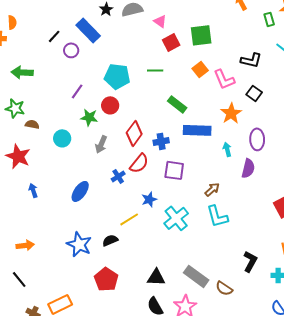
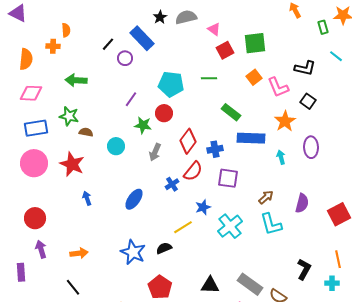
purple semicircle: (248, 168) -> (302, 203), moved

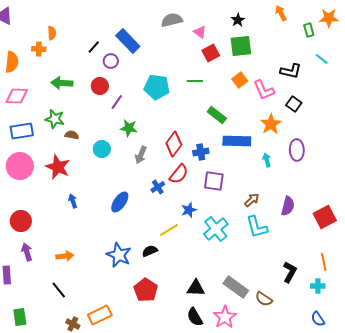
black star: (160, 17) -> (238, 20), moved
red circle: (164, 113) -> (100, 86), moved

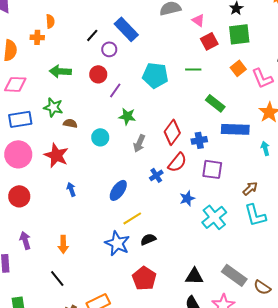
red circle: (21, 221) -> (19, 196), moved
yellow line: (169, 230) -> (132, 218), moved
orange arrow: (65, 256) -> (63, 244), turned 96

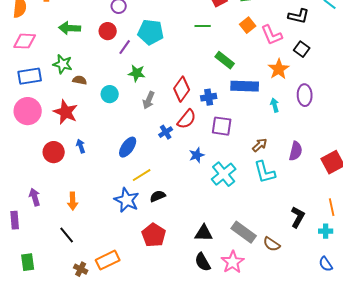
cyan pentagon: (155, 75) -> (151, 32), moved
red circle: (19, 196) -> (54, 152), moved

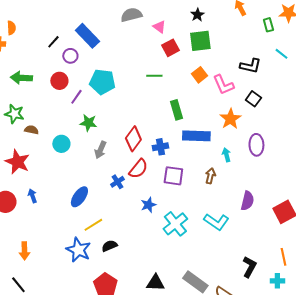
green rectangle: (225, 60) -> (176, 110), turned 36
brown arrow: (260, 145) -> (210, 176), moved, turned -35
cyan L-shape: (265, 172) -> (216, 222), turned -40

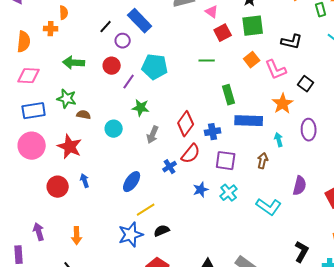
black L-shape: (250, 66) -> (292, 42), moved
cyan cross: (175, 224) -> (229, 193), moved, size x0.7
blue star: (78, 250) -> (131, 235), turned 30

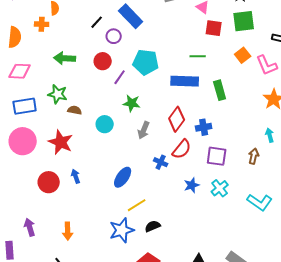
red square: (223, 33) -> (214, 28), turned 36
blue rectangle: (249, 121) -> (185, 81), moved
blue cross: (170, 167) -> (161, 162), turned -32

